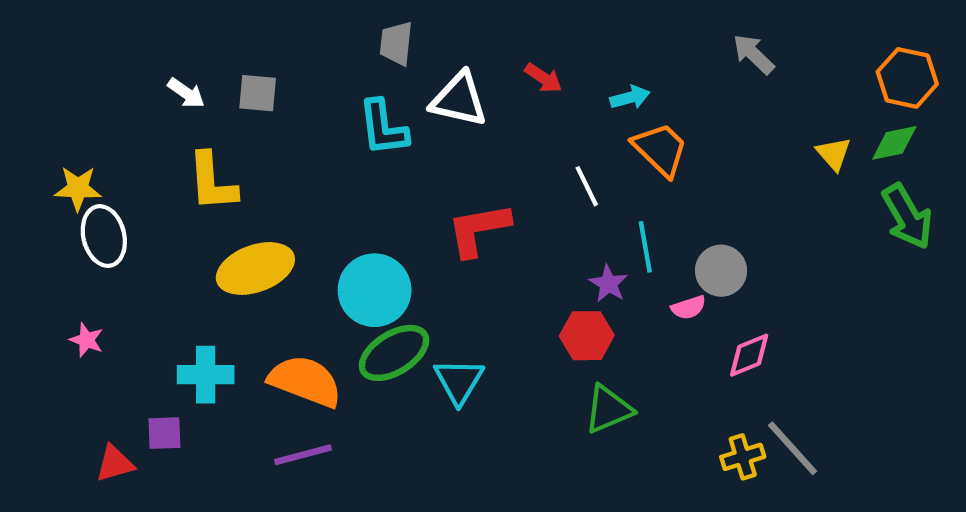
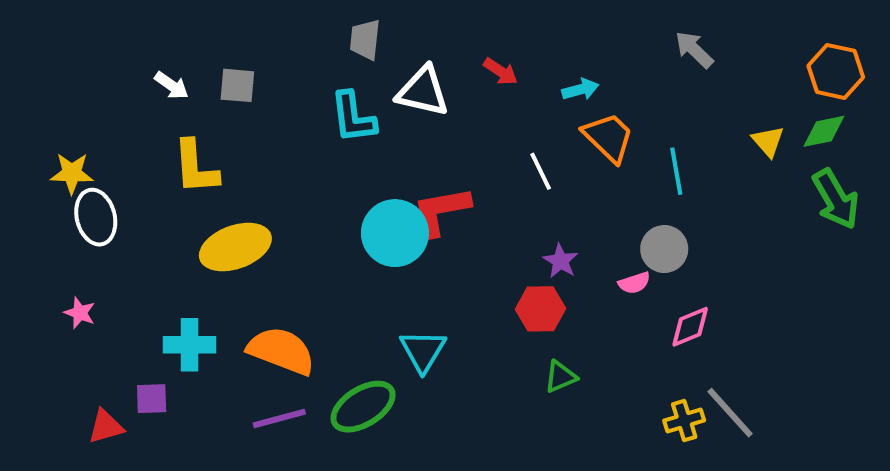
cyan line: (645, 247) -> (676, 171), moved
cyan circle: (375, 290) -> (395, 233), moved
green ellipse: (394, 353) -> (363, 407), moved
green triangle: (608, 409) -> (561, 377), size x0.7

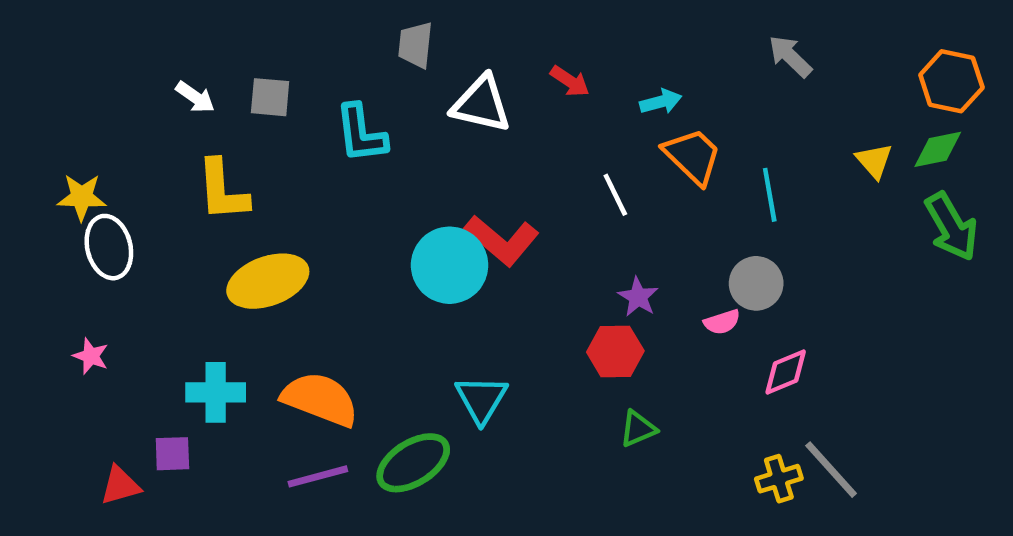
cyan L-shape: (353, 117) -> (361, 133), moved
red L-shape: (441, 211) -> (502, 240), turned -130

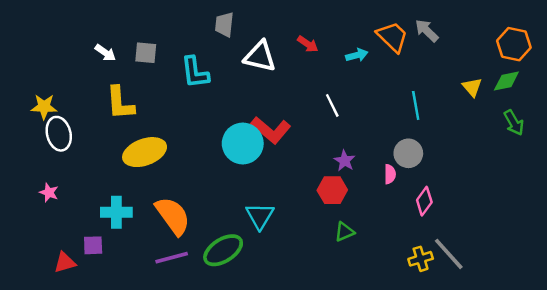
orange trapezoid: (693, 156) -> (392, 37), moved
green arrow: (951, 227) -> (514, 123), size x0.7
pink semicircle: (722, 322) -> (390, 174), turned -72
pink diamond: (786, 372) -> (424, 201), turned -32
orange semicircle: (320, 399) -> (173, 216), turned 33

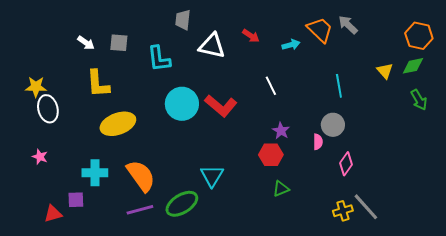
cyan circle: (243, 143) -> (182, 104), moved

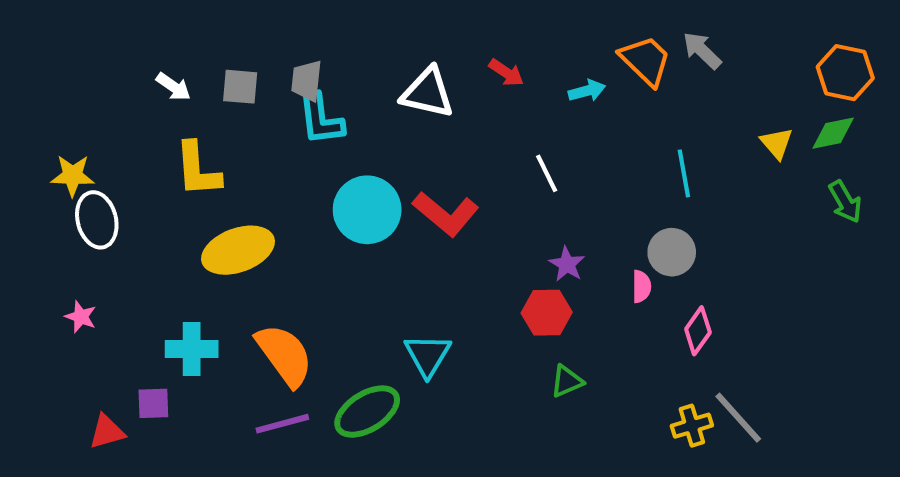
gray trapezoid: (183, 20) -> (307, 81), moved

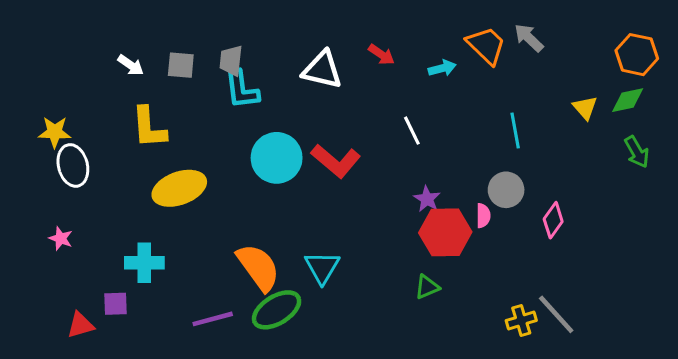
red hexagon: (547, 313) -> (445, 232), moved, size x1.4
pink diamond: (698, 331) -> (553, 220), moved
orange semicircle: (284, 355) -> (258, 267), moved

